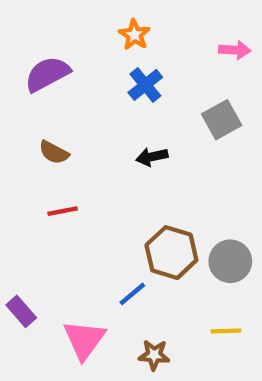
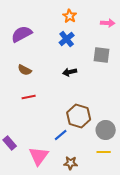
orange star: (134, 35) -> (70, 16), moved
gray square: (222, 120) -> (102, 55), turned 36
gray circle: (230, 261) -> (106, 130), moved

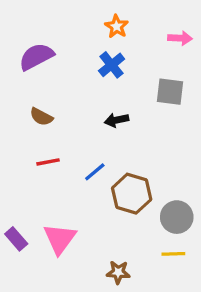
blue line: (61, 135) -> (95, 172), moved
pink triangle: (39, 156) -> (60, 239), moved

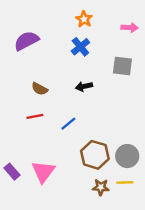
brown semicircle: (41, 117) -> (40, 89), moved
brown hexagon: (132, 194) -> (95, 155), moved
brown star: (118, 272) -> (101, 187), moved

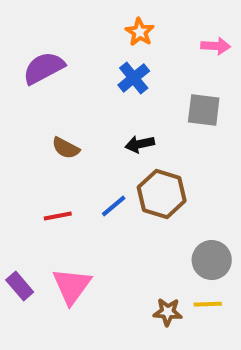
red line: (35, 116) -> (58, 216), moved
brown hexagon: (95, 155) -> (162, 194), moved

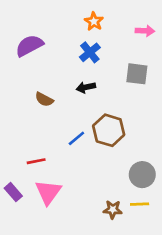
black arrow: (140, 144) -> (86, 87), moved
red line: (58, 216) -> (36, 161), moved

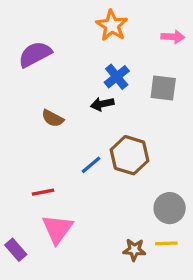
orange star: (94, 21) -> (112, 25), size x1.4
blue cross: (90, 52) -> (117, 77), moved
purple rectangle: (13, 192) -> (16, 250), moved

